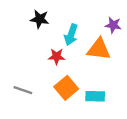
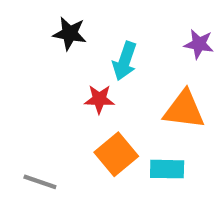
orange triangle: (99, 49) -> (184, 110), moved
gray line: (23, 90) -> (40, 182), moved

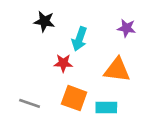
orange square: (116, 154) -> (74, 98), turned -30
gray line: (40, 182) -> (30, 103), moved

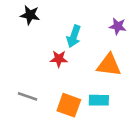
black star: (44, 21) -> (30, 15), moved
orange square: (74, 98) -> (69, 105), moved

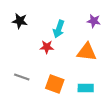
black star: (30, 15) -> (20, 21), moved
cyan rectangle: (99, 100) -> (86, 88), moved

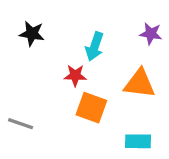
gray line: (22, 77) -> (21, 124), moved
orange square: (55, 84) -> (91, 108), moved

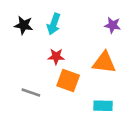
cyan arrow: (95, 46) -> (54, 24), moved
gray line: (21, 124) -> (31, 93), moved

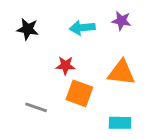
cyan arrow: (54, 24) -> (82, 28), moved, turned 65
purple star: (113, 25) -> (121, 21), moved

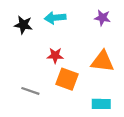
cyan arrow: (82, 28) -> (55, 18), moved

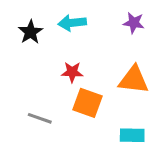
black star: (23, 25) -> (31, 32), turned 30

